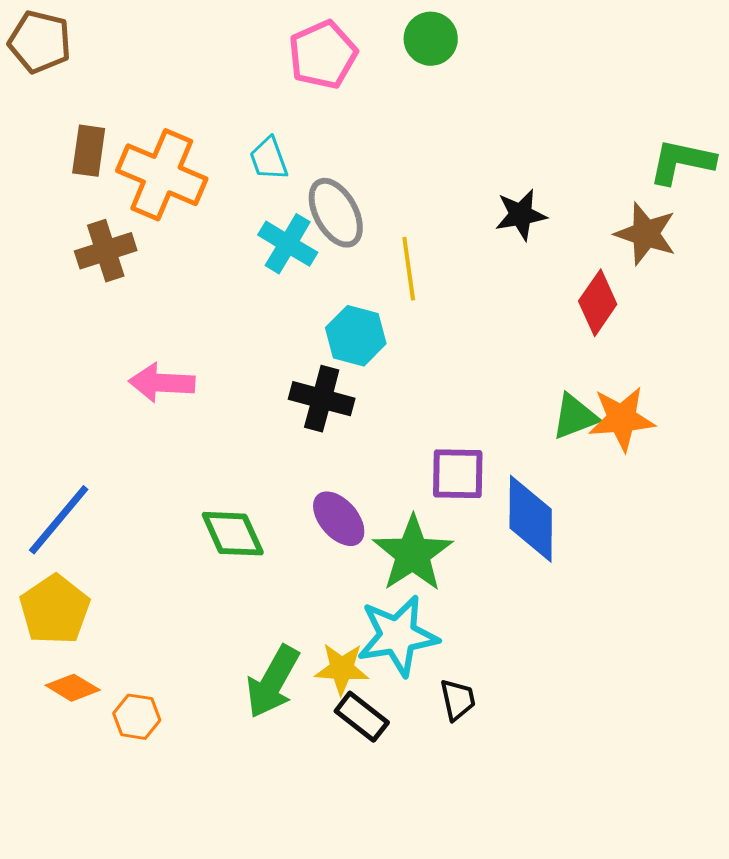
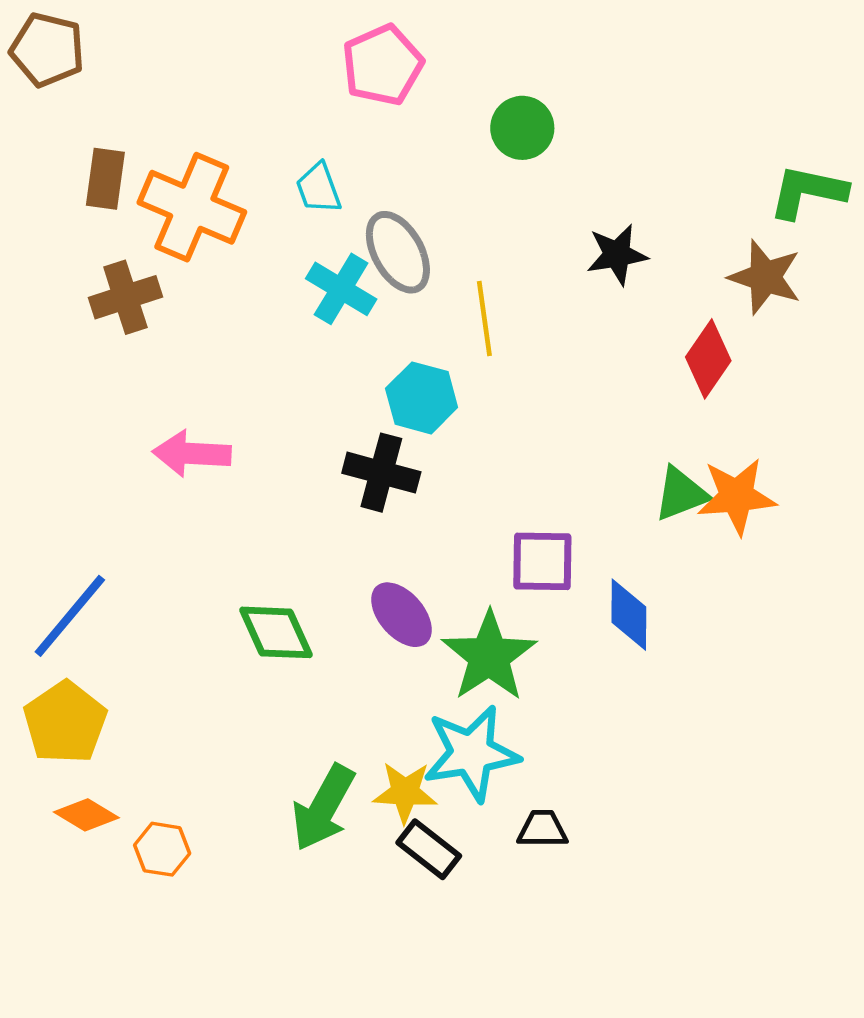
green circle: (431, 39) -> (522, 128), moved
blue diamond: (531, 519) -> (629, 615), size x0.7
black trapezoid: (458, 700) -> (542, 829), turned -78

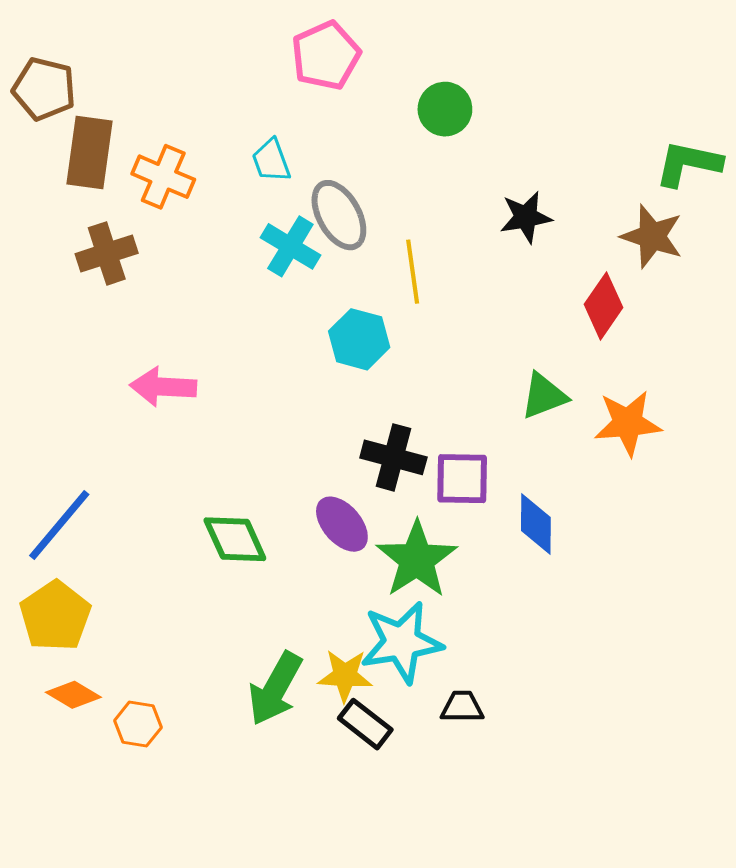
brown pentagon: (47, 50) -> (44, 89), moved
brown rectangle: (105, 179) -> (90, 152), size x1.4
orange cross: (192, 207) -> (163, 177), size x0.7
black cross: (381, 473) -> (393, 457), moved
green triangle: (681, 494) -> (544, 396), moved

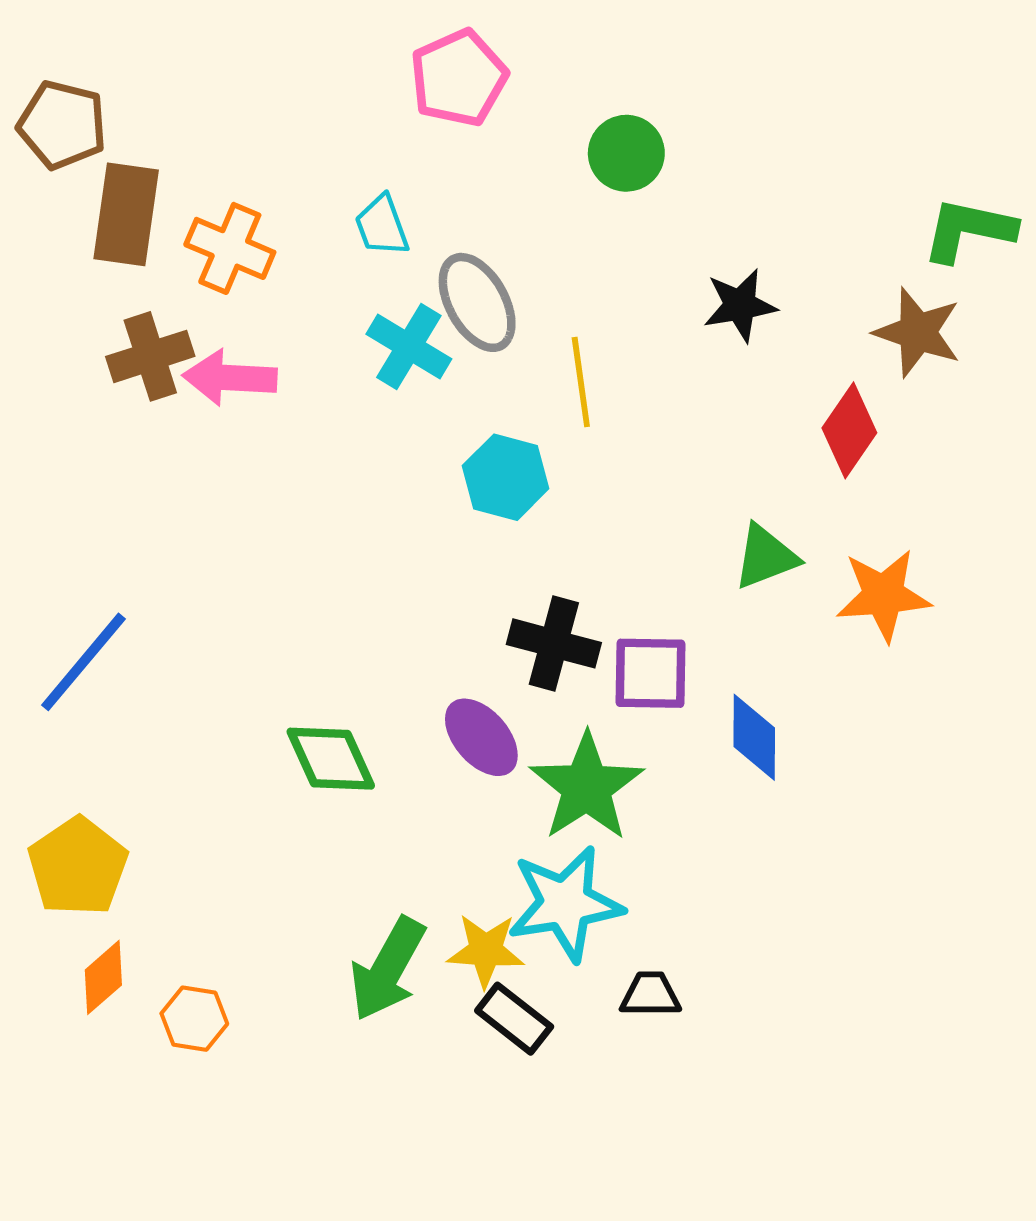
pink arrow: (163, 387) -> (230, 378), moved
blue line: (59, 525) -> (83, 662), moved
orange diamond: (73, 695) -> (103, 977), turned -72

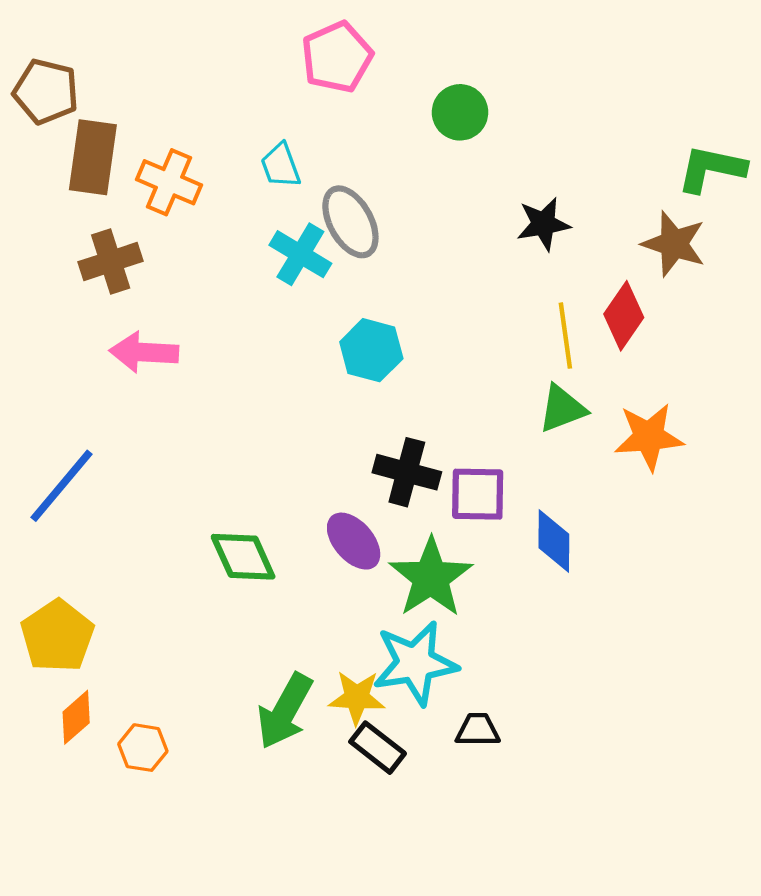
pink arrow: (230, 378) -> (144, 352), moved
yellow line: (581, 382) -> (565, 336), moved

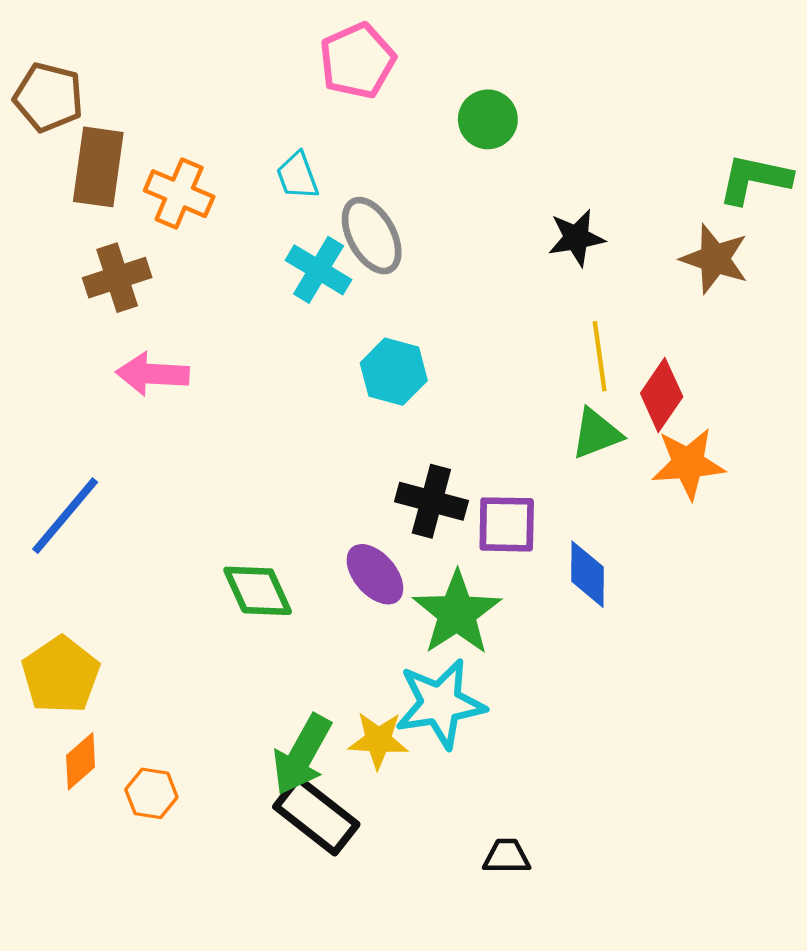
red diamond: (624, 316) -> (662, 395), moved
black trapezoid: (478, 730) -> (507, 856), moved
black rectangle: (378, 748) -> (316, 815), moved, size x1.4

